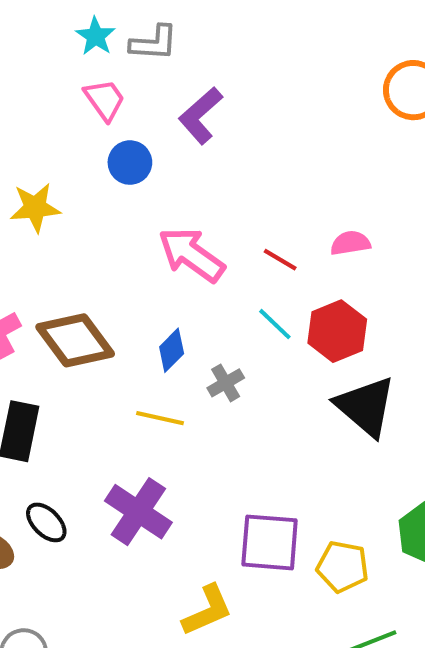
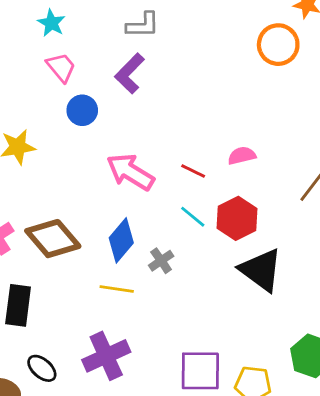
gray L-shape: (154, 43) -> (143, 25), moved
blue diamond: (172, 350) -> (121, 240), size x1.4
purple cross: (138, 512) -> (106, 356), turned 36

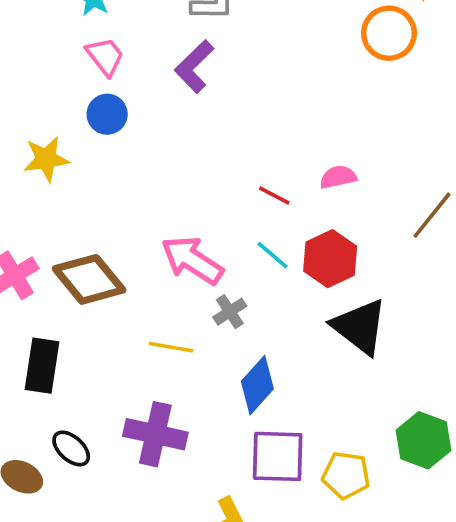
blue circle: (82, 110) -> (107, 114), moved
pink arrow: (130, 172) -> (192, 260), moved
blue diamond: (121, 240) -> (257, 385), moved
purple cross: (106, 356) -> (155, 434), turned 36

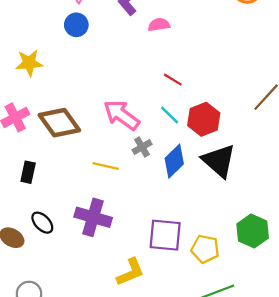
yellow star: (46, 159) -> (29, 63), moved
pink semicircle: (338, 177) -> (159, 25), moved
black rectangle: (42, 366) -> (28, 172), size x0.7
blue diamond: (257, 385) -> (174, 161), moved

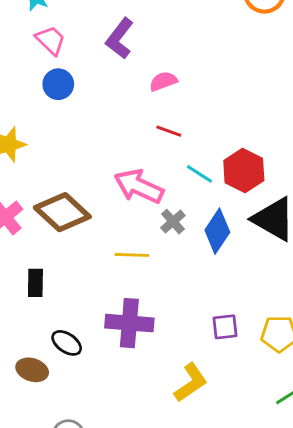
pink semicircle: (159, 25) -> (163, 81), moved
red line: (173, 80) -> (169, 131), moved
purple square: (165, 235) -> (225, 327), size x0.6

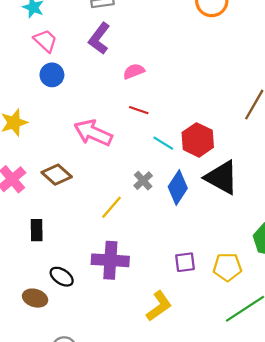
pink arrow: (139, 186) -> (93, 133), moved
brown diamond: (62, 212) -> (57, 175), size x0.7
yellow line: (132, 255) -> (112, 207), turned -50

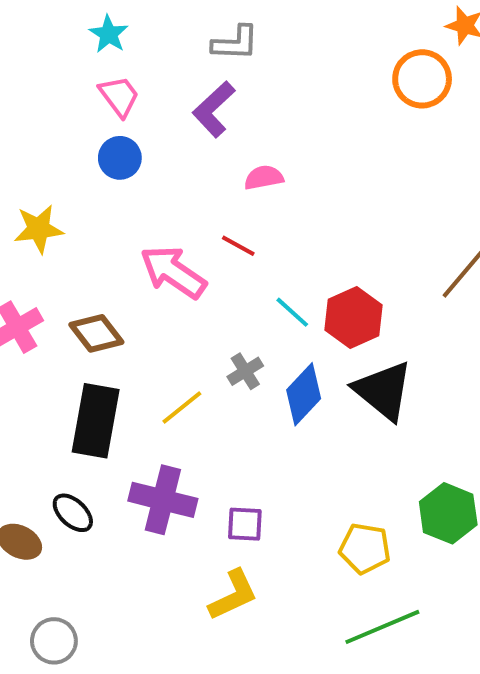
red line: (139, 110) -> (238, 246), moved
black rectangle: (37, 230) -> (96, 421), moved, size x1.8
purple square: (185, 262) -> (245, 524), moved

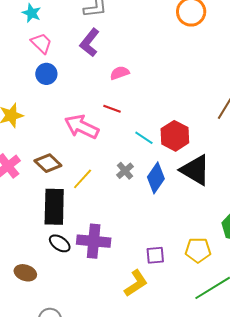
yellow line: (182, 407) -> (83, 179), moved
black ellipse: (73, 513) -> (60, 243), moved
purple square: (245, 524) -> (155, 255), moved

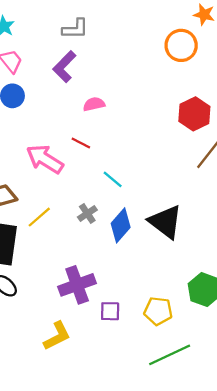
red hexagon: (175, 136) -> (194, 114), moved
purple cross: (94, 241) -> (77, 285), moved, turned -32
yellow L-shape: (136, 283) -> (57, 336), moved

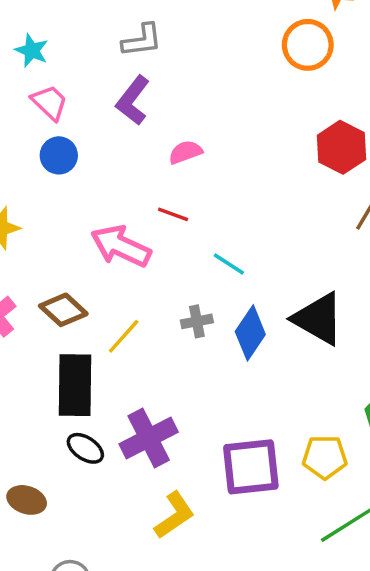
gray cross: (87, 214) -> (197, 321), turned 30
purple cross: (77, 285) -> (149, 438), moved
purple square: (110, 311) -> (251, 467), size x1.8

